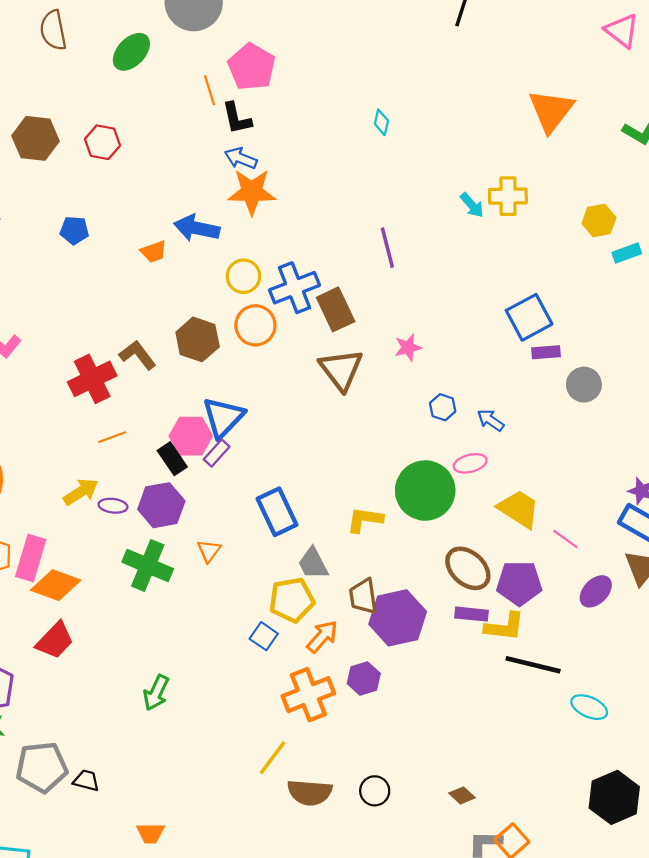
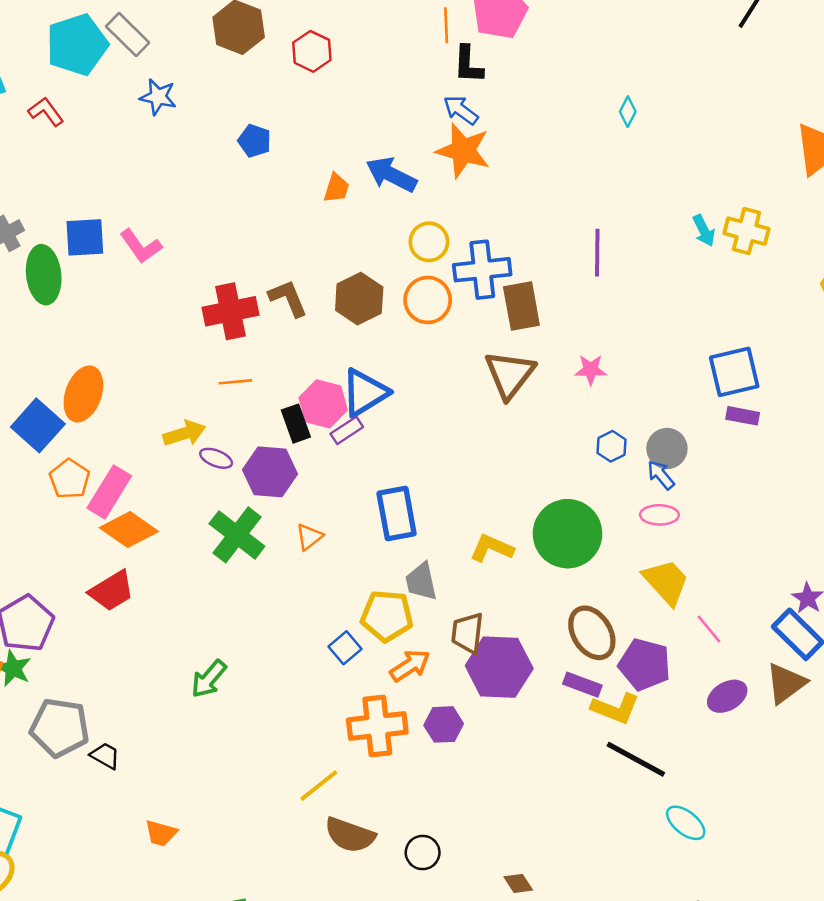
orange trapezoid: (154, 252) -> (336, 188), turned -68
gray circle: (584, 385) -> (667, 449), moved
pink ellipse: (470, 463) -> (659, 515), moved

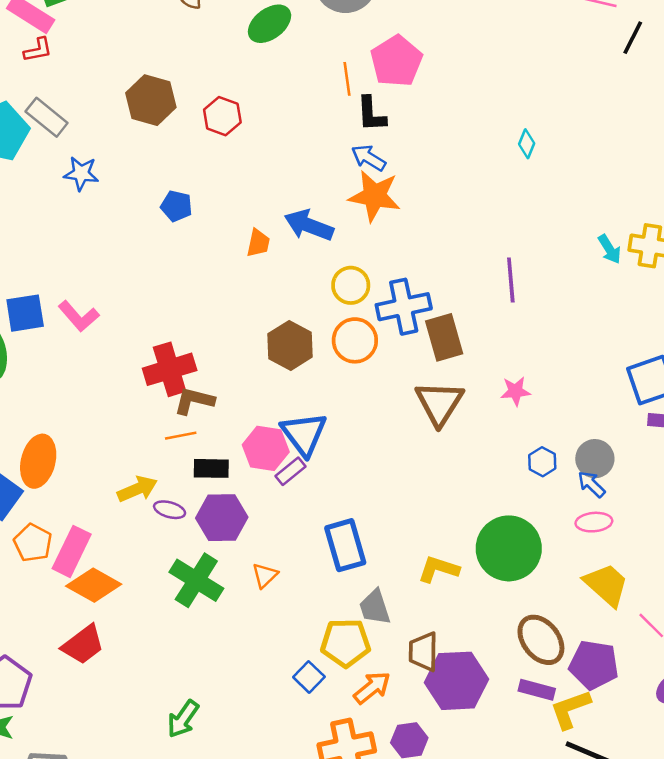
brown L-shape: (288, 298) -> (194, 401), moved, turned -48
blue triangle: (365, 393) -> (304, 434), turned -30
black rectangle: (296, 424) -> (211, 468), moved, turned -64
yellow L-shape: (615, 709) -> (570, 709), turned 144

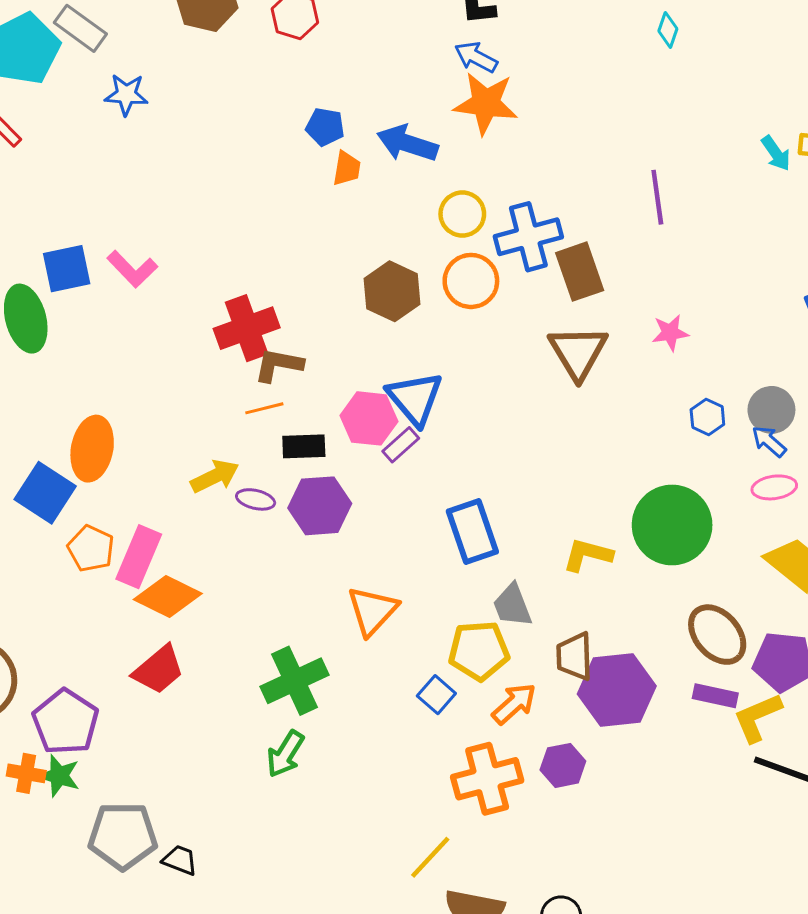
blue pentagon: (176, 206) -> (325, 127), moved
orange triangle: (265, 575) -> (372, 611), moved, size x1.6
green cross: (196, 580) -> (294, 681), moved, turned 36

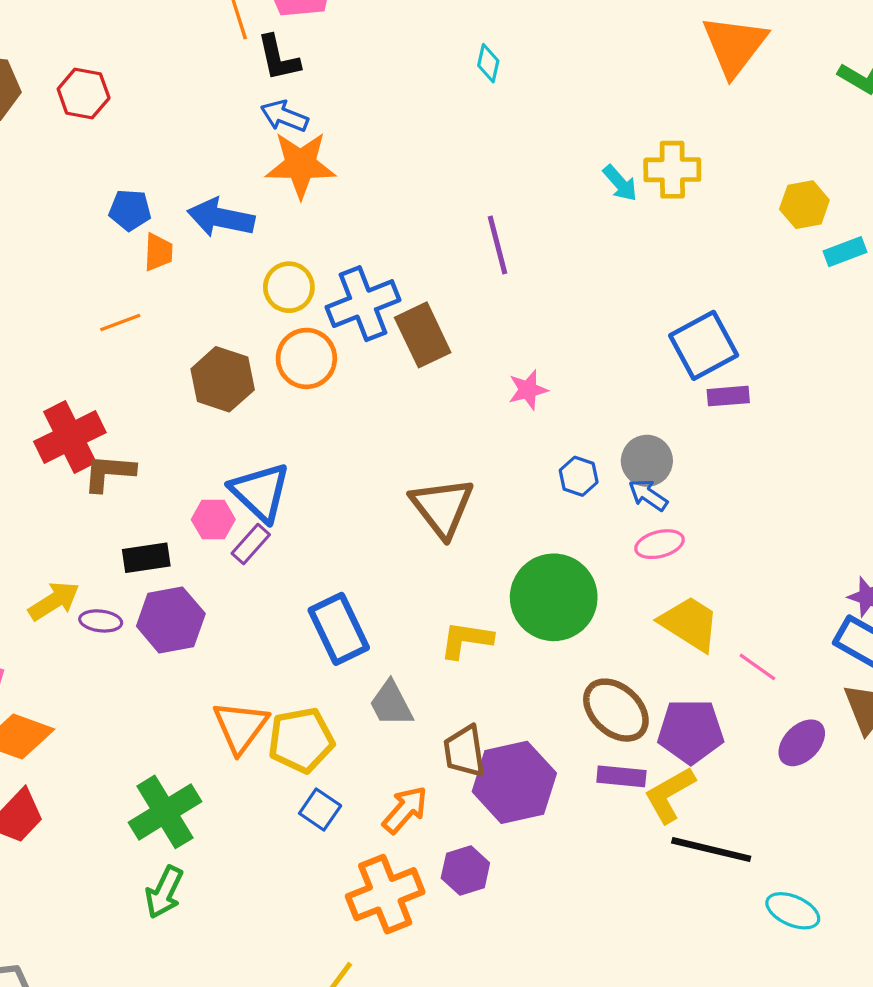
brown triangle: (578, 352) -> (442, 507), moved
orange line: (264, 408) -> (120, 322), moved
pink hexagon: (369, 418) -> (213, 519), size x0.7
yellow pentagon: (479, 651) -> (301, 740), moved

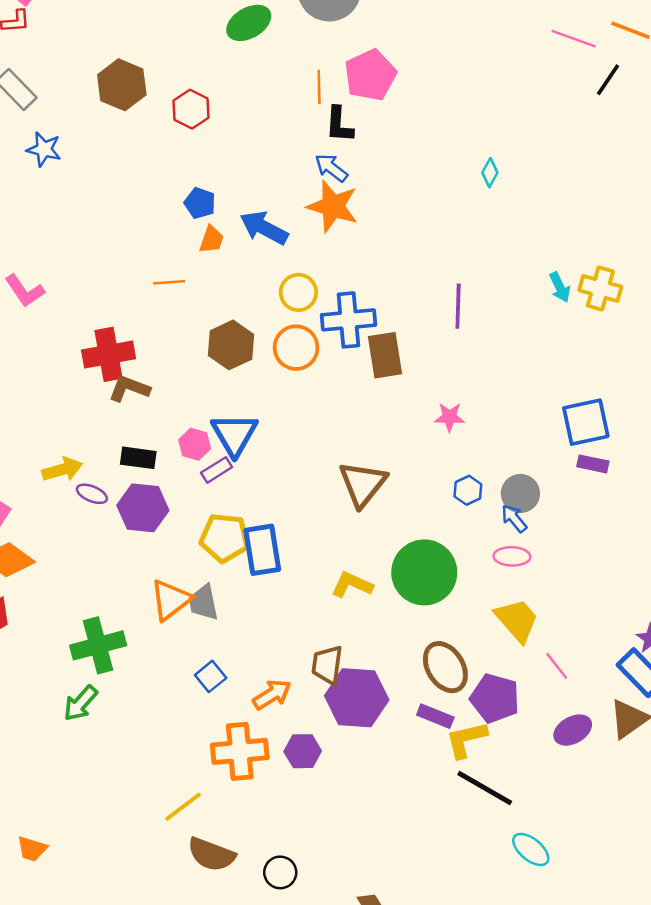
gray trapezoid: (391, 704) -> (203, 602), moved
yellow pentagon: (301, 740) -> (225, 538), moved

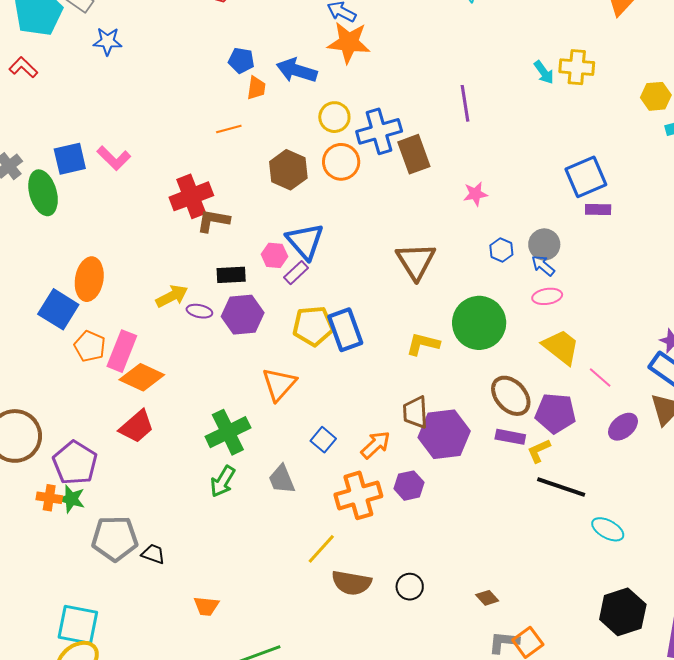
gray trapezoid: (203, 602) -> (282, 479), moved
yellow L-shape: (466, 739) -> (539, 451), size x0.7

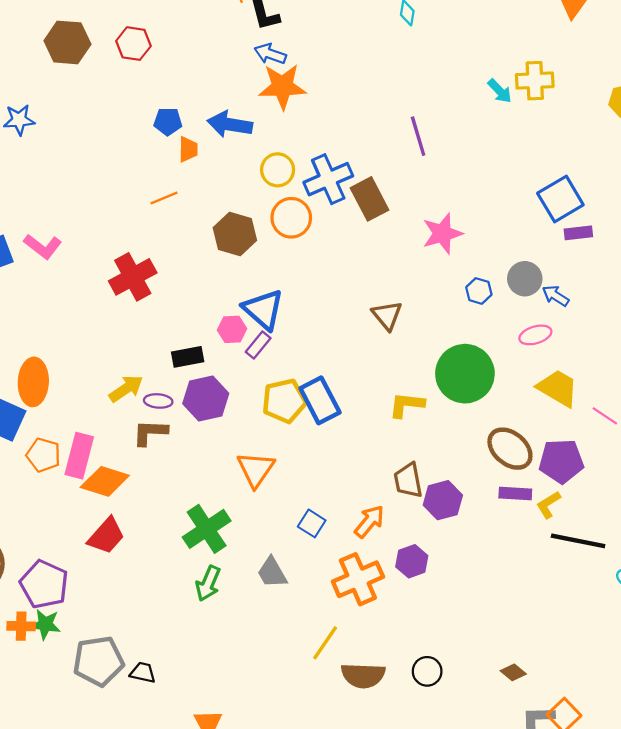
pink star: (475, 194) -> (442, 233), size x1.5
brown L-shape: (213, 221) -> (150, 432), moved
brown triangle: (416, 261) -> (387, 315), size x0.7
blue arrow: (543, 266) -> (556, 296), moved
purple hexagon: (444, 434) -> (443, 500), size x0.7

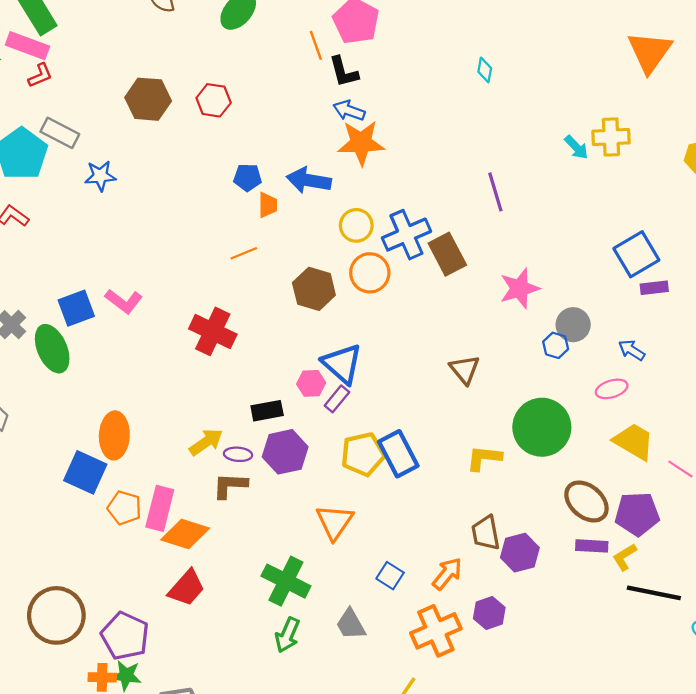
red cross: (133, 277) -> (213, 331), turned -36
gray circle: (525, 279) -> (573, 325), moved
green cross: (207, 529) -> (286, 581), turned -30

